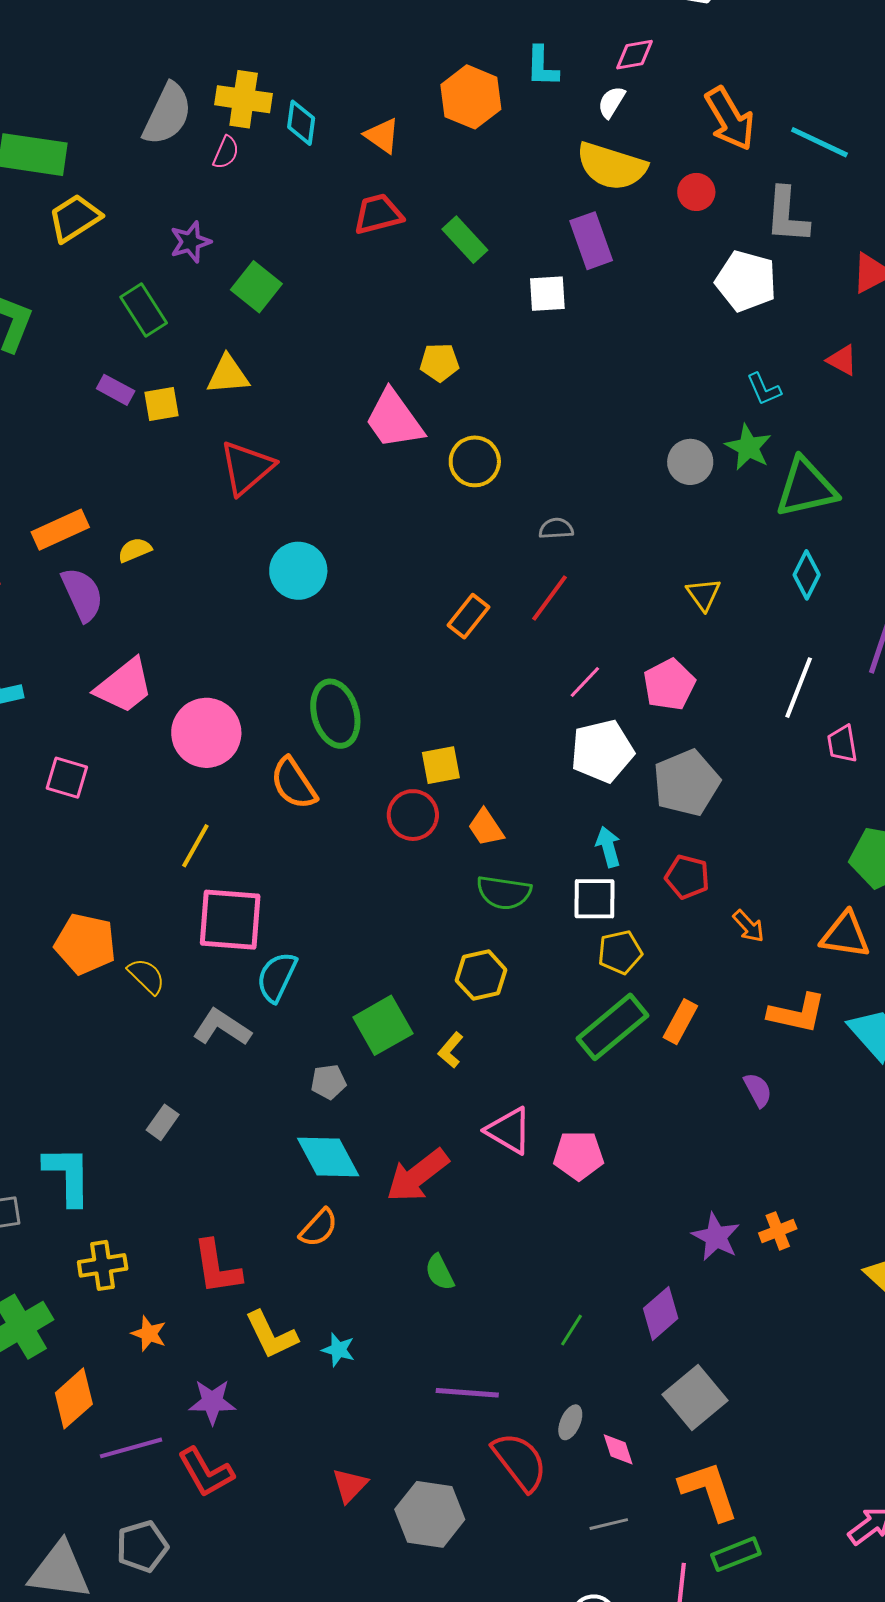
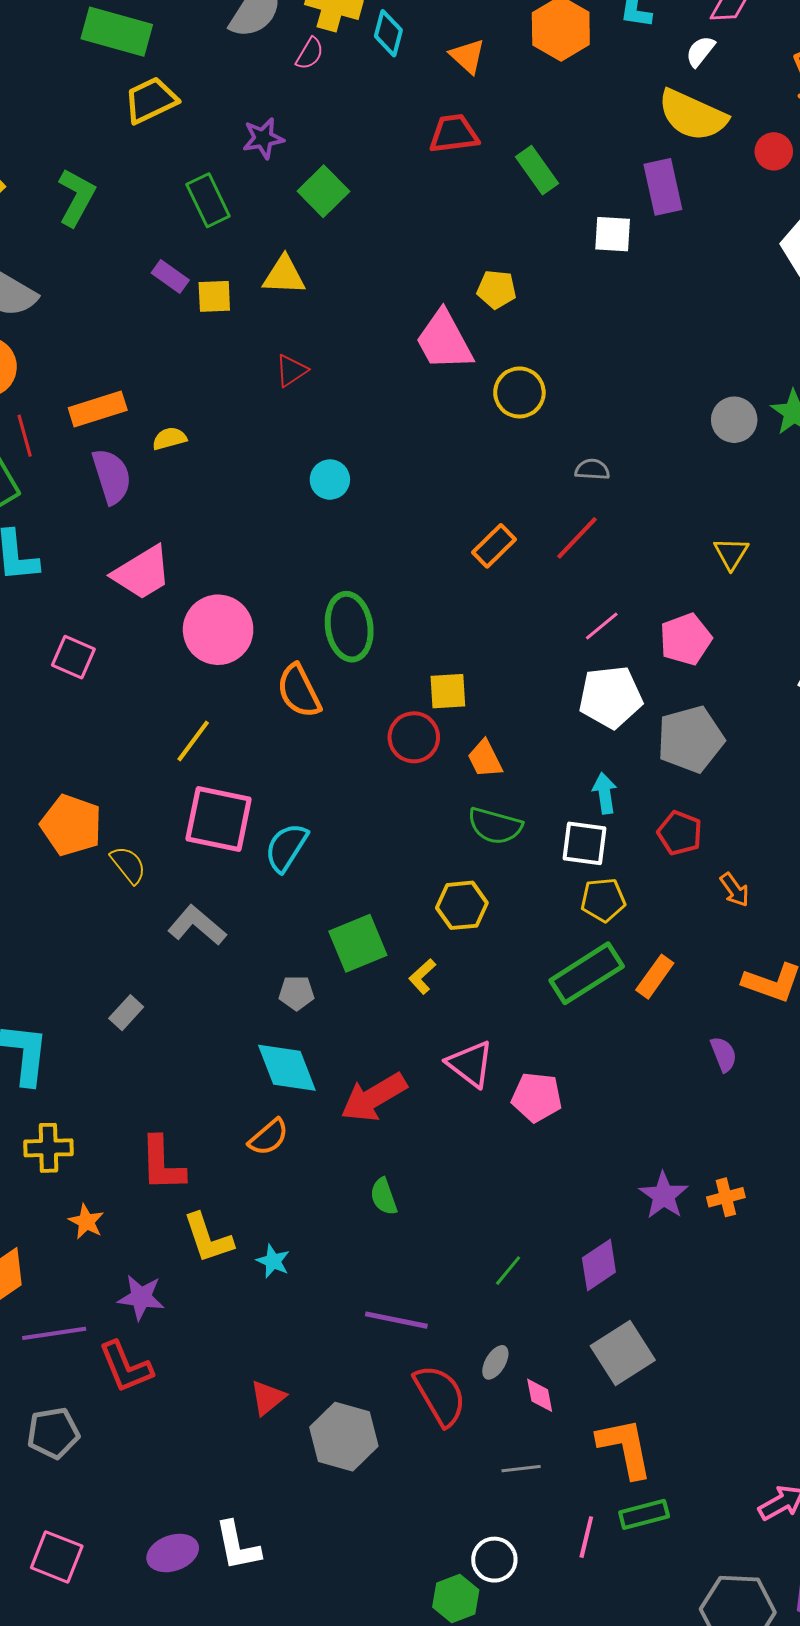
red triangle: (247, 468) -> (291, 370), size x0.6
cyan circle: (298, 571) -> (330, 480), size x0.7
cyan semicircle: (277, 977) -> (286, 847), moved

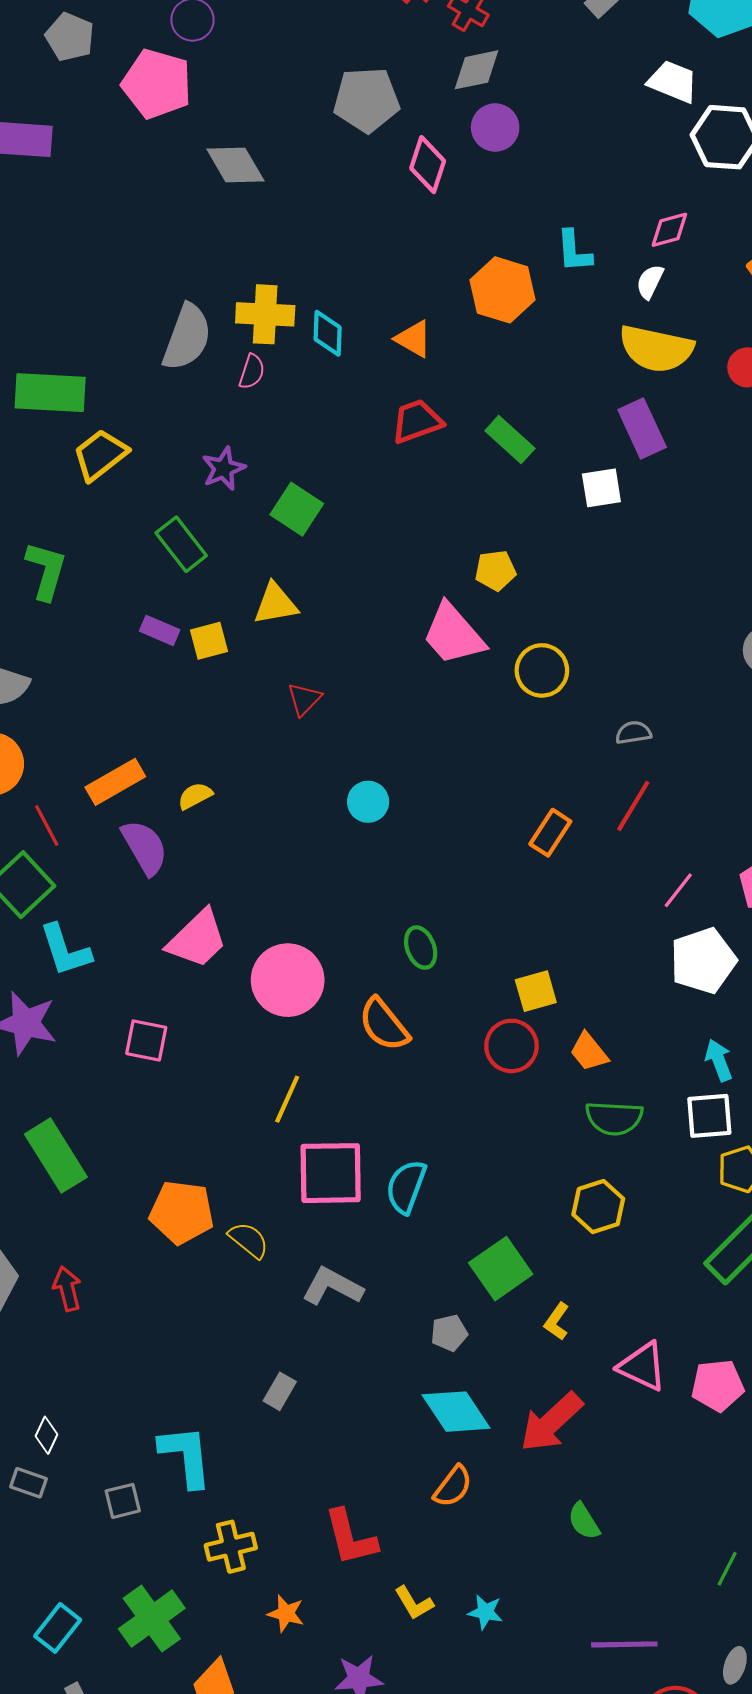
green ellipse: (349, 627) -> (421, 948), size x0.6
yellow L-shape: (422, 976) -> (557, 1321), moved
yellow L-shape: (208, 1238) -> (414, 1603), size x0.7

